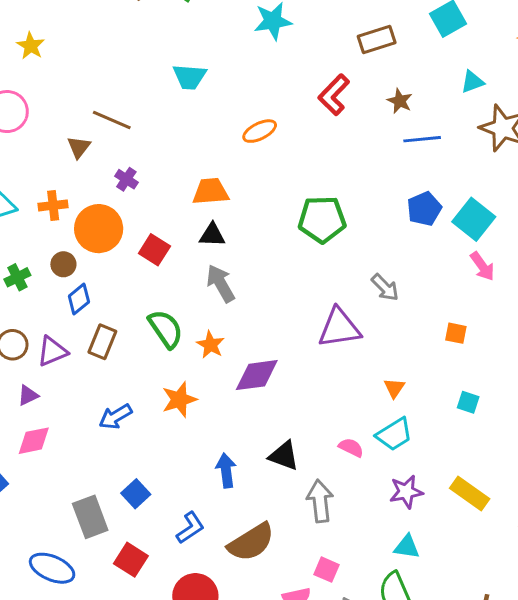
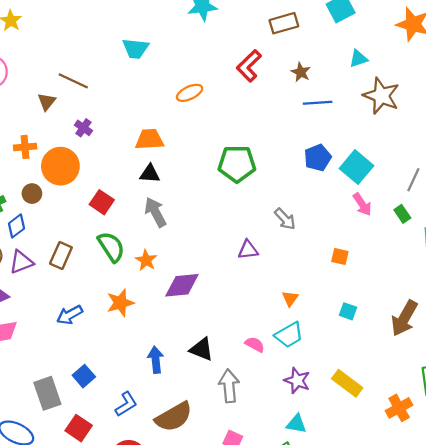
red square: (154, 250) -> (102, 202), moved
blue diamond: (79, 299) -> (17, 226), moved
purple triangle: (339, 328) -> (248, 250), size x0.6
purple star: (406, 492) -> (297, 381), turned 30

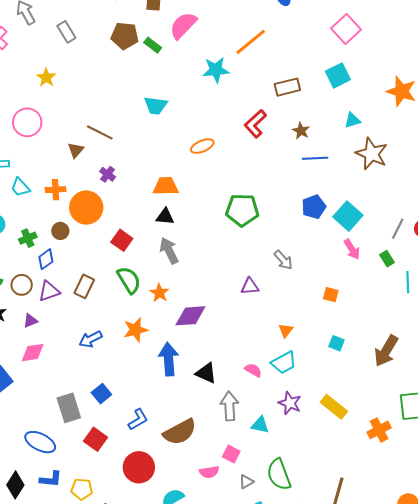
blue arrow: (156, 360) -> (169, 359), moved, size x1.4
cyan triangle: (296, 424) -> (260, 425), moved

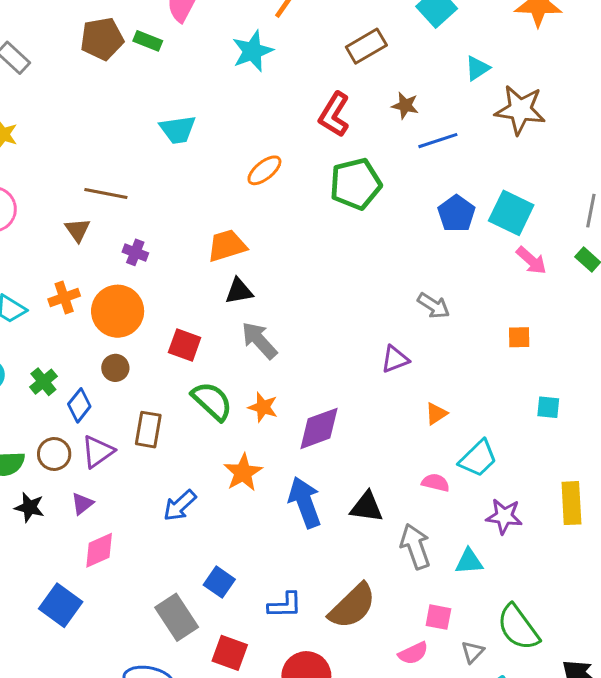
green pentagon: (242, 210) -> (356, 184), moved
brown circle: (60, 231) -> (115, 368), moved
orange triangle: (286, 330) -> (436, 414), moved, turned 35
yellow rectangle: (334, 407) -> (571, 503), turned 64
blue L-shape: (138, 419) -> (285, 605), turned 45

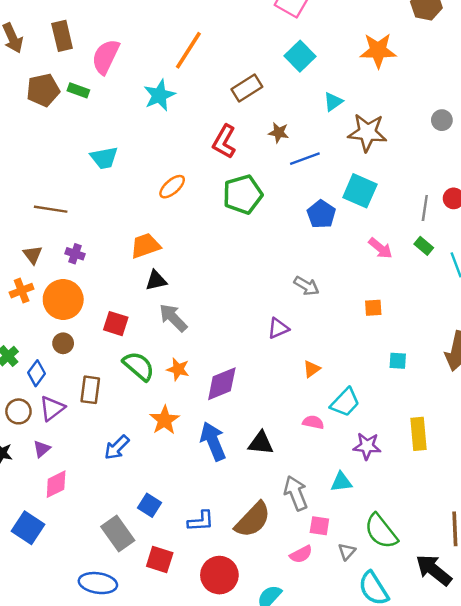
cyan square: (511, 213) -> (360, 191), moved
brown triangle: (78, 230) -> (33, 255), moved
gray arrow: (415, 546) -> (296, 493), moved

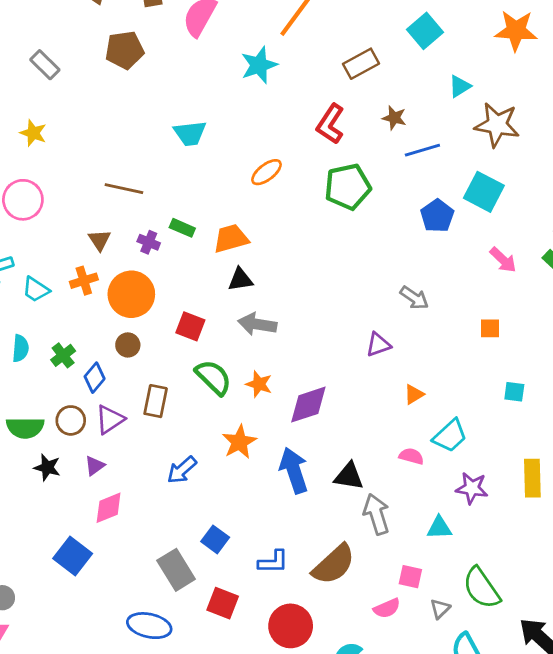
green rectangle: (78, 90) -> (182, 228), moved
gray arrow: (173, 318) -> (257, 324), turned -40
gray arrow: (296, 493) -> (376, 514), moved

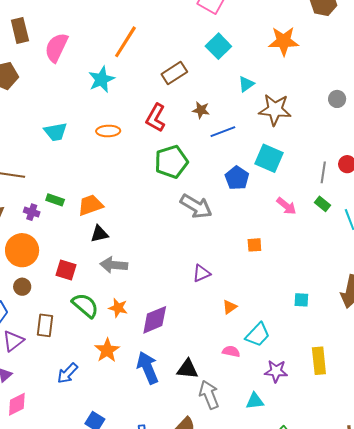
orange ellipse: (266, 172) -> (108, 131), moved, turned 40
gray arrow: (414, 298) -> (196, 206), moved, size x1.5
orange square: (490, 328) -> (254, 245), moved

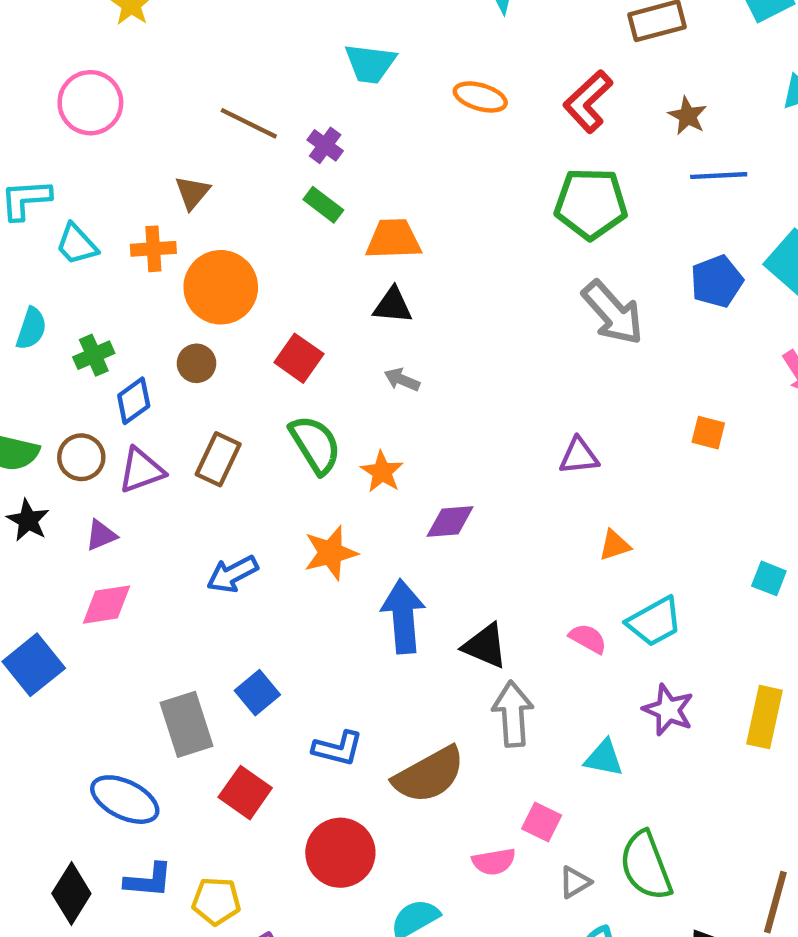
purple cross: (32, 212) -> (325, 145), moved
gray arrow: (114, 265) -> (402, 380), size x0.6
purple diamond: (155, 320) -> (450, 521), size x0.7

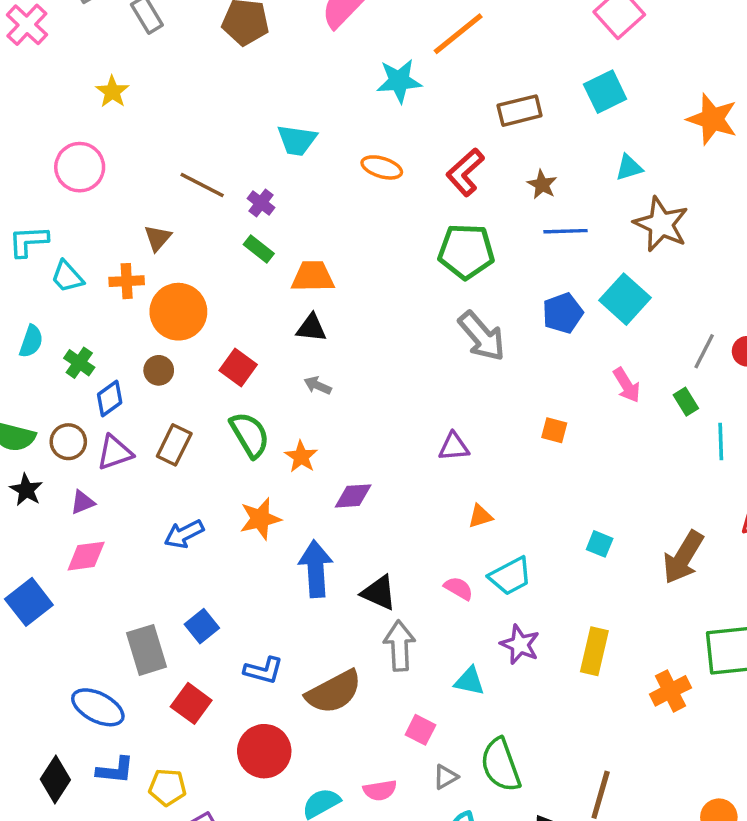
green cross: (94, 355) -> (79, 363), turned -32
pink semicircle: (494, 862) -> (380, 790), moved

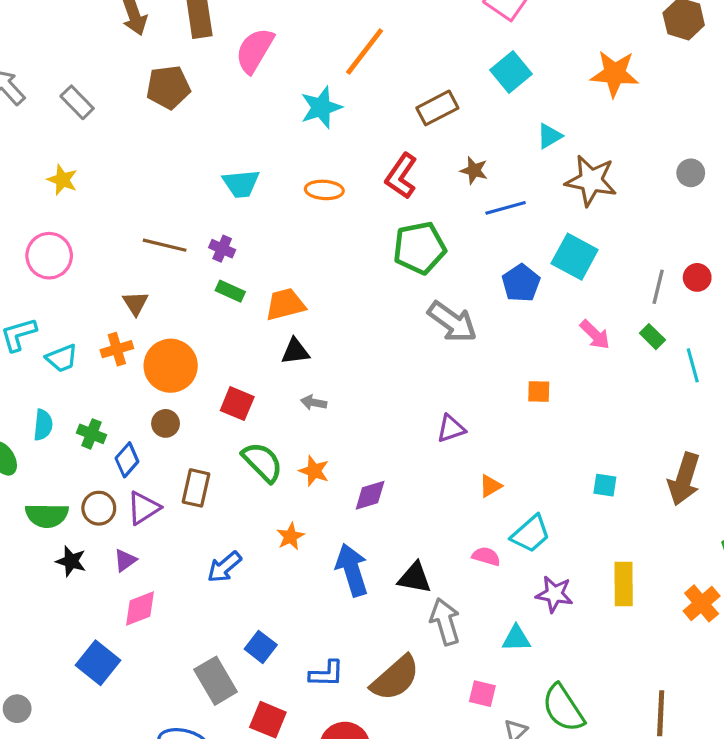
cyan trapezoid: (67, 277) -> (62, 358), turned -56
orange star: (260, 519) -> (290, 536), size x0.7

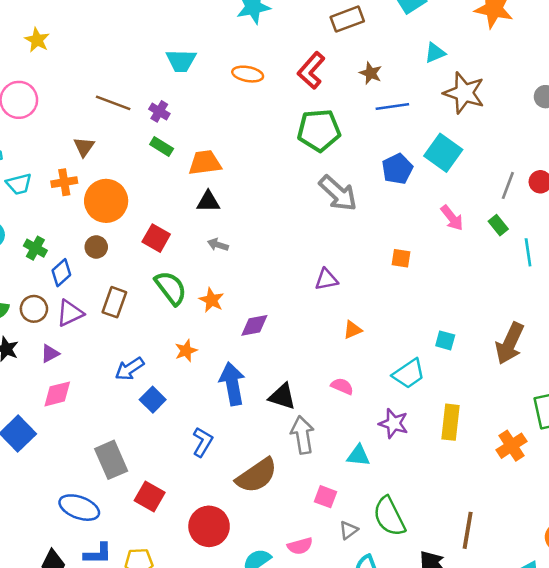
cyan trapezoid: (531, 534) -> (409, 374), moved
blue square: (261, 647) -> (153, 400), moved
blue L-shape: (326, 674) -> (203, 442), moved, turned -68

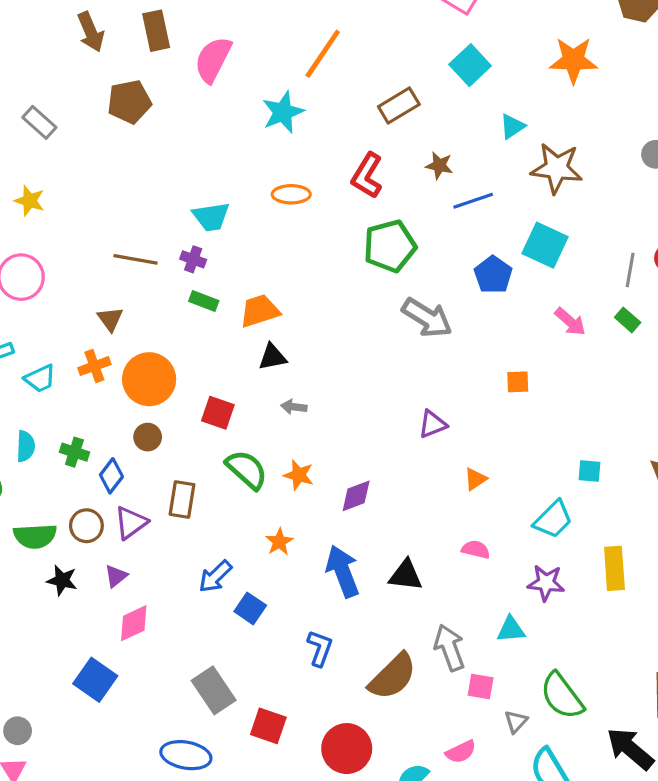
cyan trapezoid: (181, 61) -> (211, 217), moved
gray arrow: (302, 435) -> (449, 648), moved

